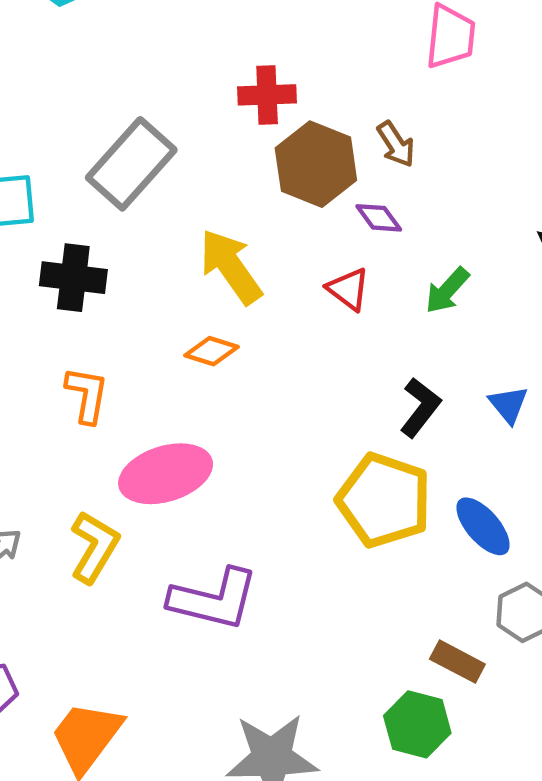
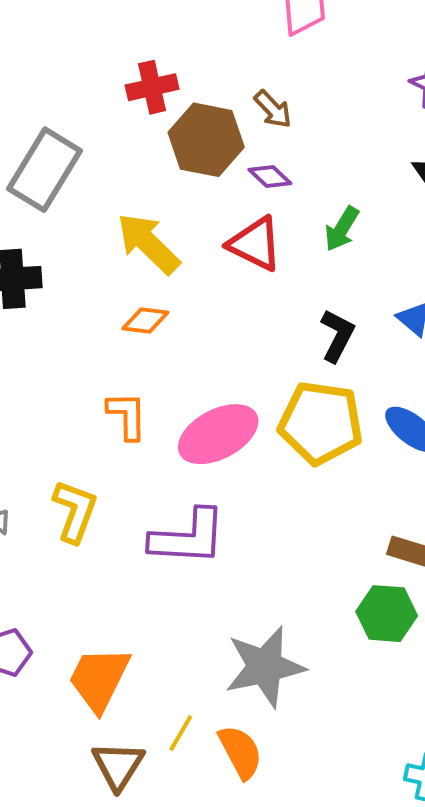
red triangle: (348, 289) -> (255, 244), size x1.4
orange L-shape: (87, 395) -> (127, 416), moved
pink ellipse: (166, 474) -> (218, 434), moved

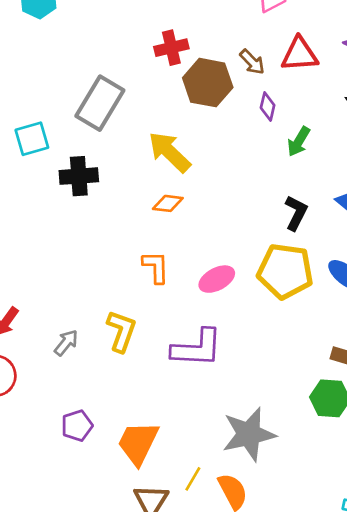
purple diamond: (270, 176) -> (268, 106), moved, turned 60
red triangle: (255, 244) -> (300, 54), moved, turned -30
pink ellipse: (218, 434) -> (217, 279), size x0.7

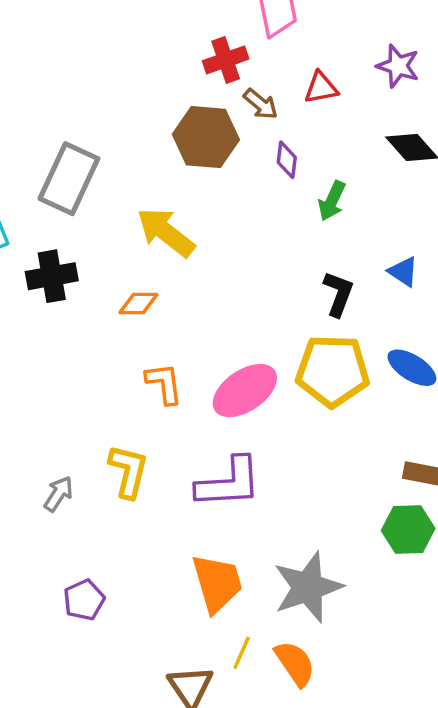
red cross: (171, 48) -> (226, 60), moved
red triangle: (300, 54) -> (321, 88), size x0.7
orange diamond: (168, 203) -> (138, 303), moved
pink ellipse: (217, 279) -> (245, 391), size x1.4
orange trapezoid: (138, 443) -> (217, 583), moved, turned 144

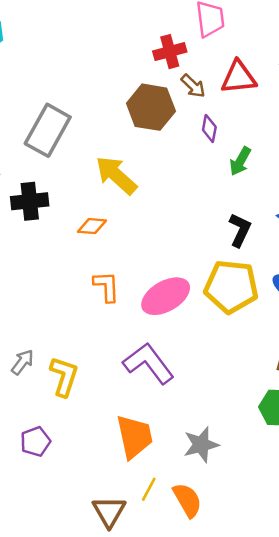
red triangle: (321, 88) -> (239, 77), size x1.4
yellow L-shape: (128, 471) -> (64, 376), moved
purple L-shape: (229, 483) -> (149, 363), turned -128
gray star: (308, 587) -> (201, 445), size x0.7

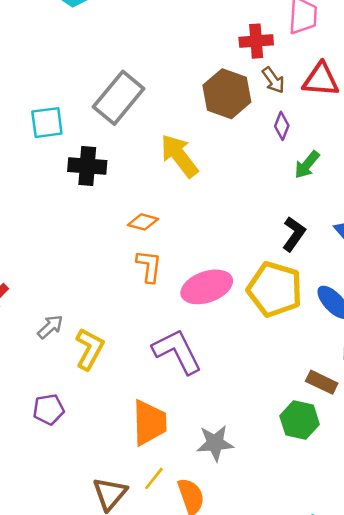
orange diamond: (92, 226) -> (143, 222), moved

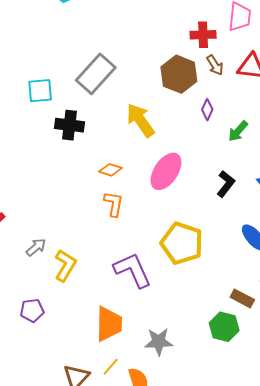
purple diamond: (282, 126) -> (207, 110), moved
pink ellipse: (207, 287) -> (166, 171), moved, turned -39
yellow pentagon: (275, 289) -> (182, 243), moved

